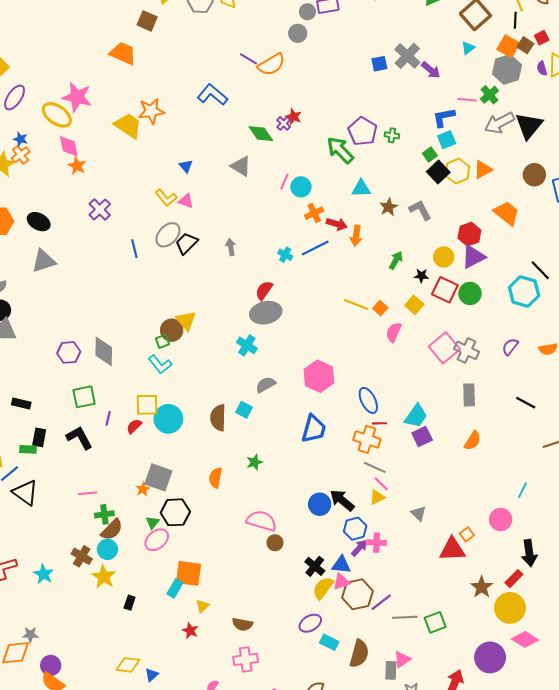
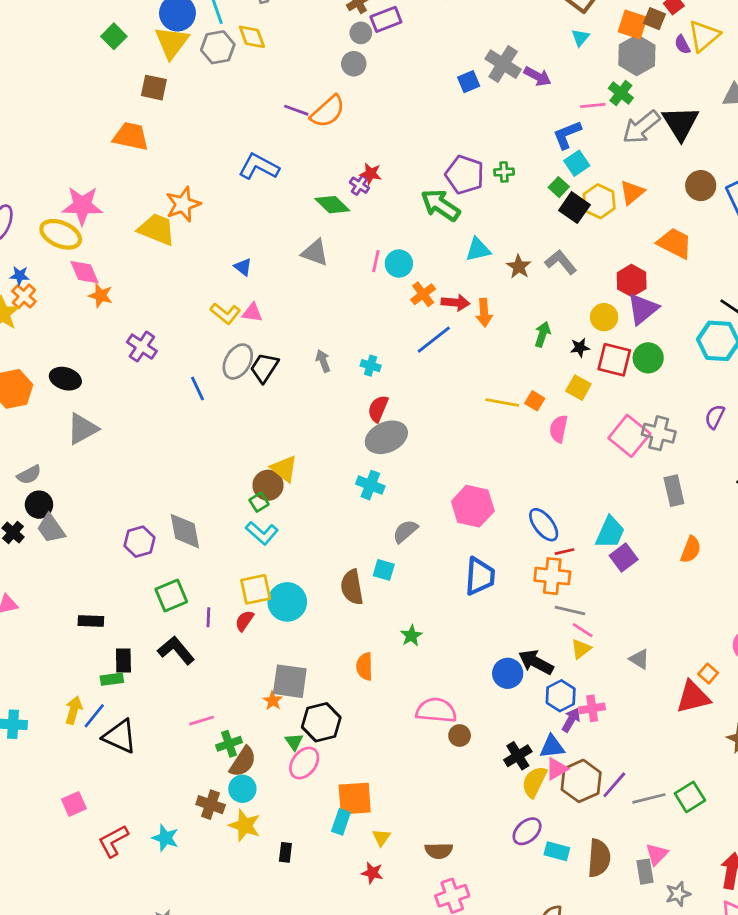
cyan cross: (285, 255) -> (371, 366), moved
black cross: (315, 566) -> (518, 756), turned 30

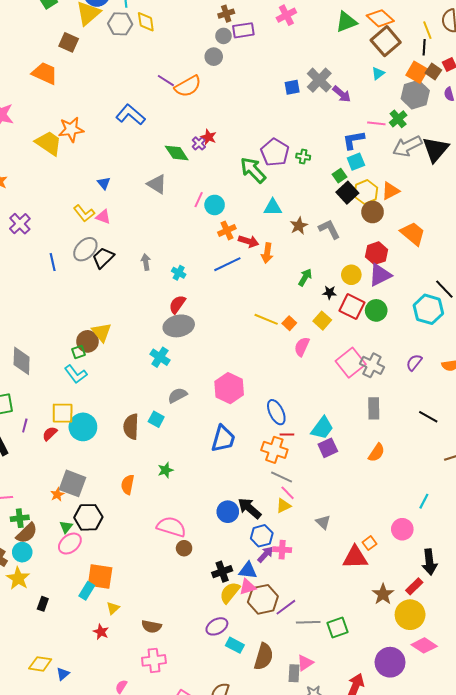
brown circle: (701, 186) -> (373, 212), moved

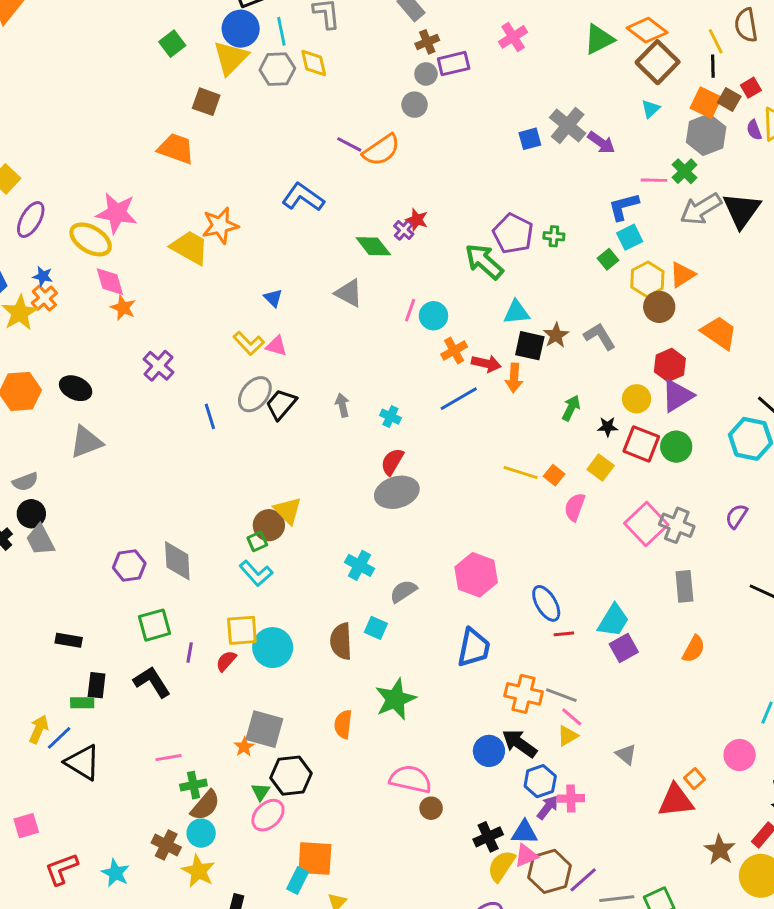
black square: (347, 193) -> (530, 346), moved, turned -30
cyan cross: (160, 357) -> (359, 565), moved
orange cross: (274, 450) -> (524, 694), moved
green star: (166, 470) -> (395, 699), size x1.8

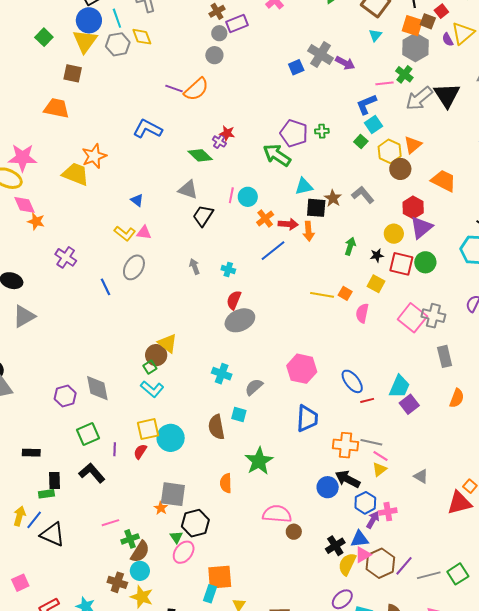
black trapezoid: (281, 404) -> (203, 216), moved

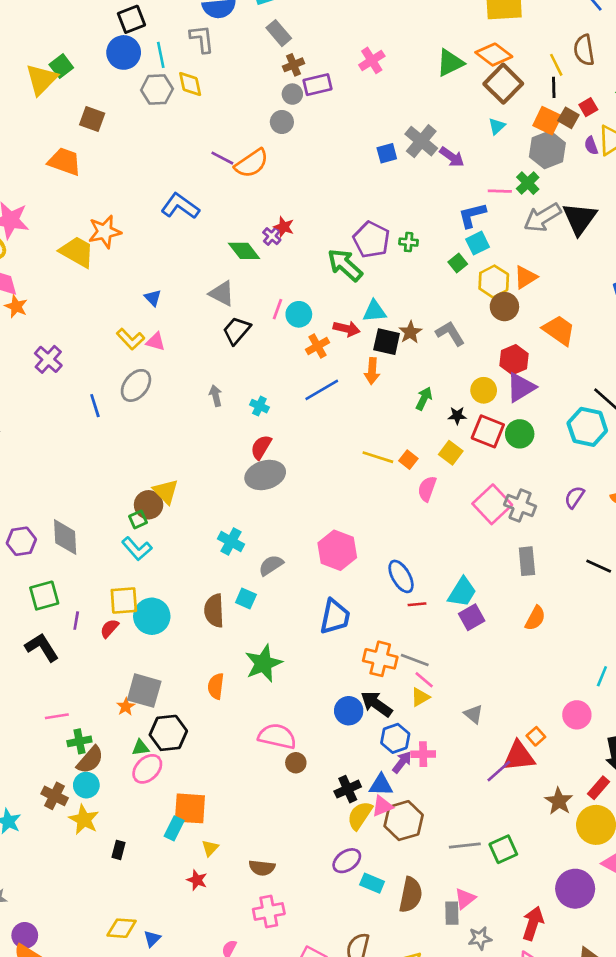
yellow triangle: (85, 41) -> (42, 79), moved
red arrow: (288, 224) -> (347, 329), moved
green triangle: (176, 537) -> (141, 748), turned 48
purple line: (404, 566) -> (499, 771), moved

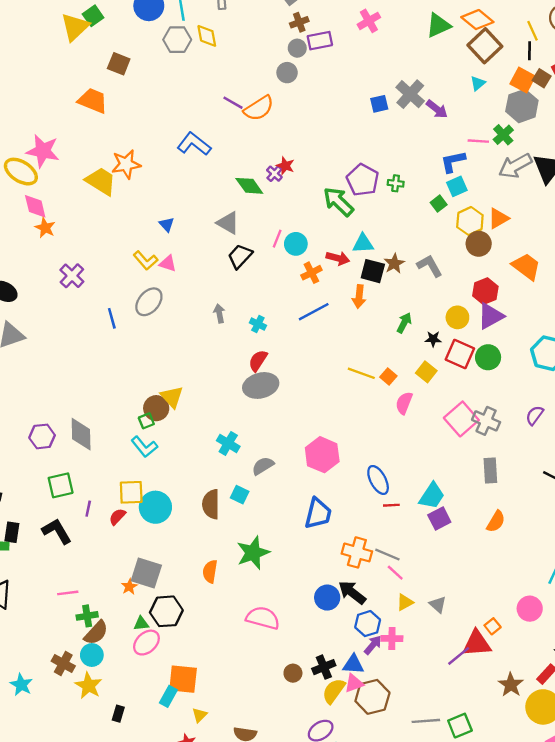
yellow triangle: (420, 697) -> (405, 602), moved
brown circle: (296, 763) -> (293, 673), moved

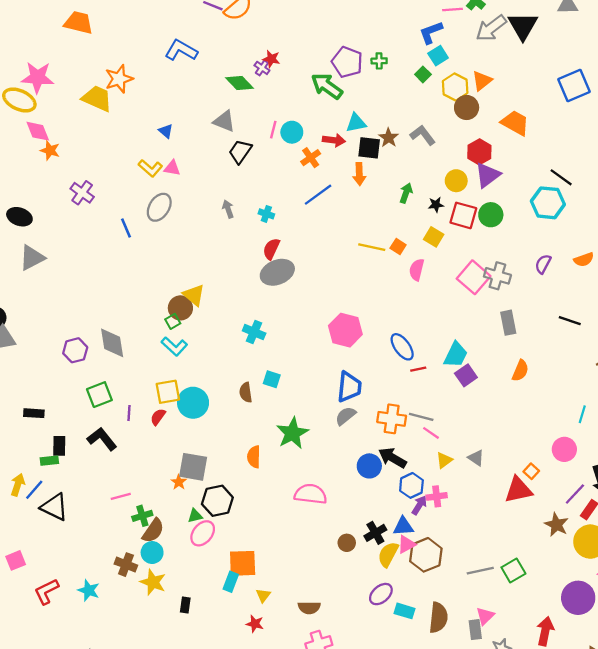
gray semicircle: (263, 466) -> (346, 416), moved
brown semicircle: (211, 504) -> (246, 392), size x0.7
purple line: (459, 656) -> (575, 494), moved

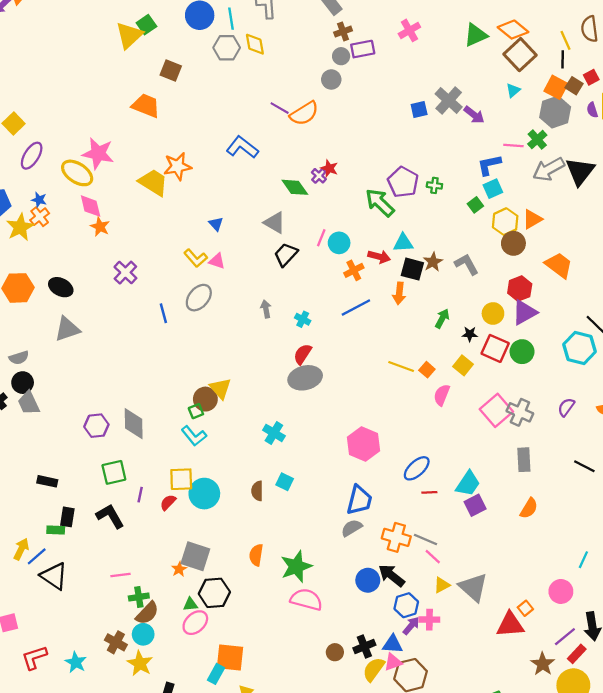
blue ellipse: (402, 347) -> (417, 468), turned 76
green star: (292, 433) -> (296, 566), moved
gray triangle: (476, 458) -> (473, 587), size x1.8

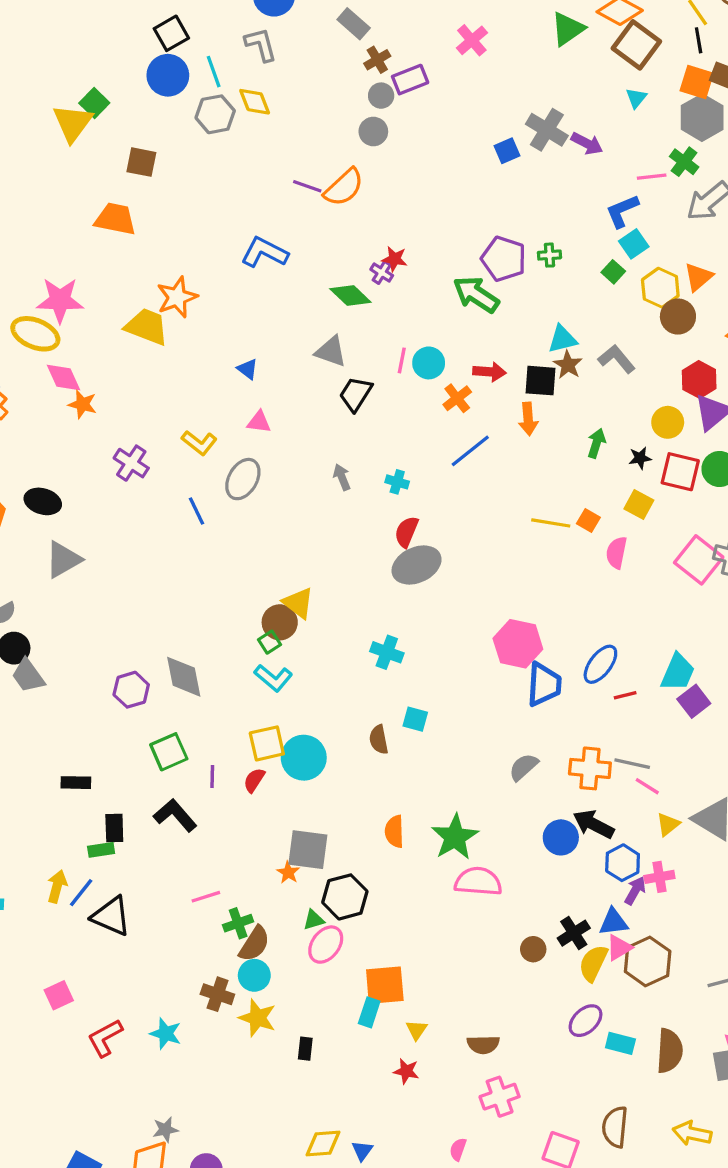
cyan triangle: (403, 243) -> (562, 339), moved
yellow L-shape: (196, 258) -> (199, 443), moved
blue trapezoid: (359, 500) -> (544, 684), moved

